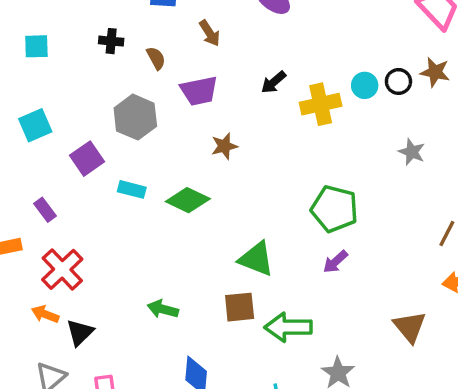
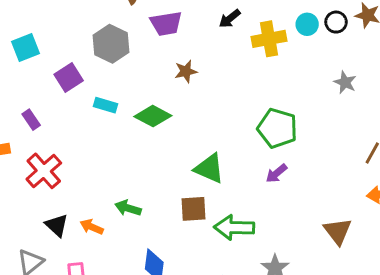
orange arrow: (45, 314) -> (92, 227), moved
black triangle: (80, 332) -> (57, 225), turned -35

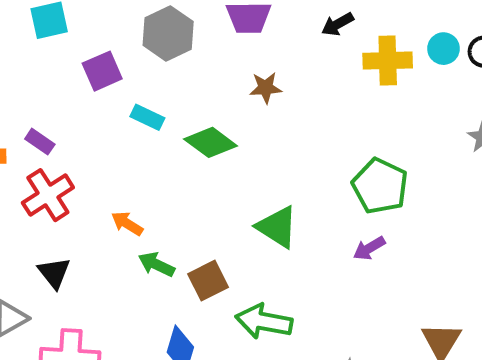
purple rectangle: (31, 120) -> (40, 142), moved, turned -30
brown square: (193, 209) -> (208, 281), moved, turned -32
orange arrow: (92, 227) -> (127, 223), moved
green arrow: (234, 228) -> (264, 321), moved

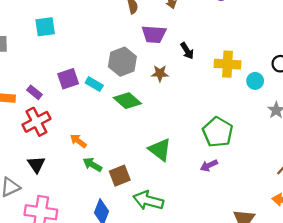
black arrow: (338, 24) -> (187, 51), moved, turned -98
gray hexagon: (168, 33) -> (122, 62), moved
cyan circle: (443, 49) -> (255, 81), moved
purple square: (102, 71) -> (68, 79), moved

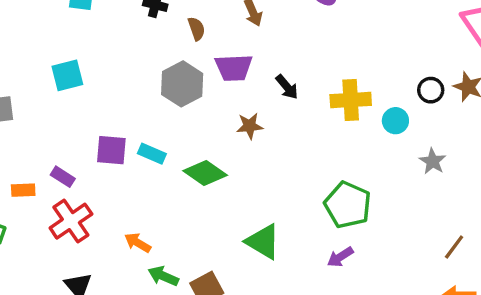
gray hexagon: (122, 62) -> (182, 84), moved
purple square: (68, 79) -> (111, 150), turned 30

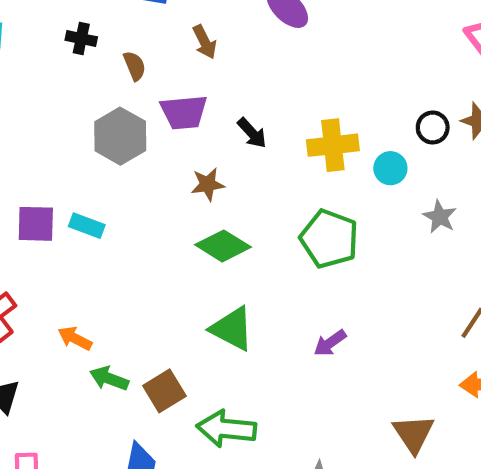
green diamond: (205, 173) -> (223, 246), moved
green pentagon: (348, 205) -> (329, 239), moved

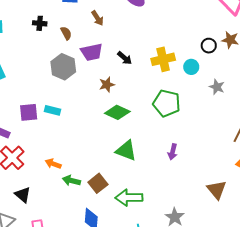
purple arrow: (330, 343) -> (173, 152), turned -35

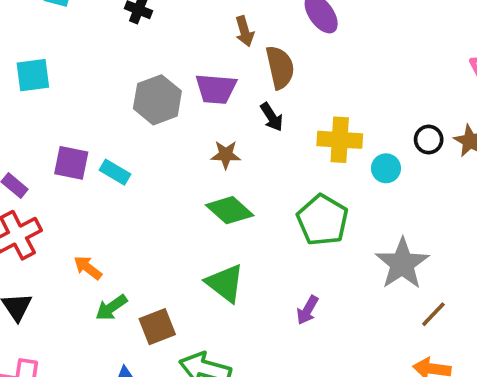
brown semicircle: (66, 33) -> (280, 67), moved, size x1.6
gray star: (217, 87) -> (402, 264), moved, size x1.8
green arrow: (71, 181) -> (111, 308), turned -66

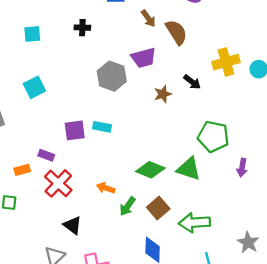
black arrow: (272, 117) -> (192, 82), moved
green diamond: (230, 210) -> (150, 170), moved
green pentagon: (323, 220) -> (213, 137), moved

